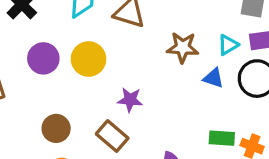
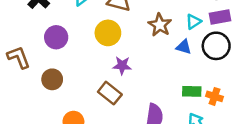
brown star: (183, 47) -> (160, 25), turned 30
yellow circle: (89, 59) -> (108, 33), moved
brown circle: (56, 128) -> (52, 79), moved

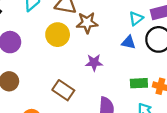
brown star: (160, 25) -> (87, 23), moved, turned -30
purple star: (122, 66) -> (94, 63), moved

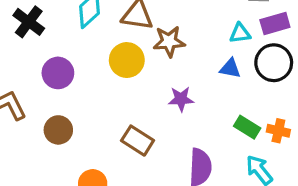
cyan triangle: (136, 18) -> (240, 33), turned 32
green rectangle: (139, 83) -> (247, 127), turned 36

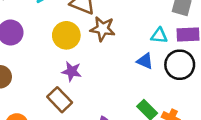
purple star: (181, 99) -> (72, 71), moved

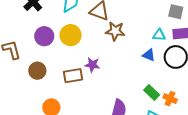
yellow circle: (66, 35) -> (71, 35), moved
brown rectangle: (60, 100) -> (73, 76), moved, turned -54

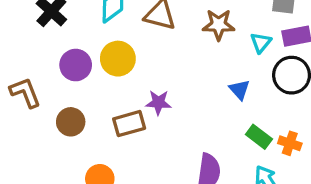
brown star: (115, 31) -> (219, 25), moved
cyan triangle: (159, 35) -> (261, 43), turned -48
blue triangle: (149, 55) -> (240, 90), moved, turned 32

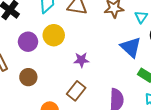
blue triangle: (240, 90) -> (131, 47), size x1.6
brown rectangle: (129, 124) -> (76, 91), moved, turned -30

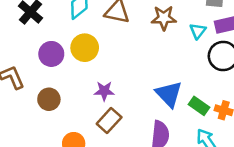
blue triangle: (131, 47) -> (169, 94), moved
purple star: (81, 60) -> (104, 91), moved

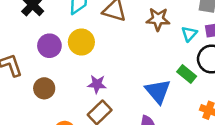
green rectangle: (199, 106) -> (187, 74), moved

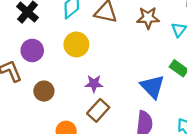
purple circle: (49, 46) -> (32, 50), moved

